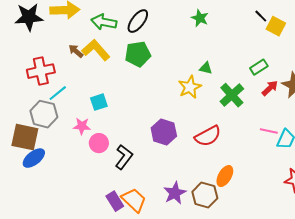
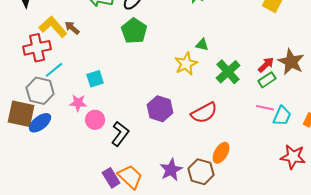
yellow L-shape: (96, 50) -> (53, 27), moved
green pentagon: (138, 54) -> (134, 31), turned -30
green rectangle: (259, 67) -> (267, 80), moved
blue ellipse: (34, 158) -> (40, 123), moved

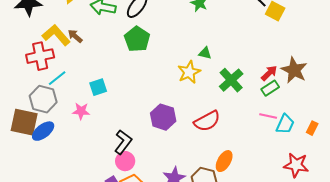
pink circle: (95, 120) -> (125, 161), moved

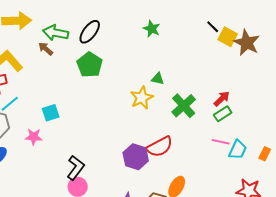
brown arrow: (75, 36) -> (46, 49), moved
brown star: (294, 70) -> (247, 43), moved
purple hexagon: (163, 117) -> (136, 157), moved

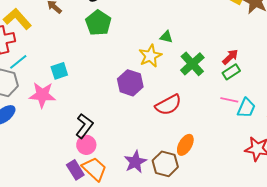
pink star: (34, 137) -> (42, 95), size x1.5
purple hexagon: (136, 157) -> (130, 83), moved

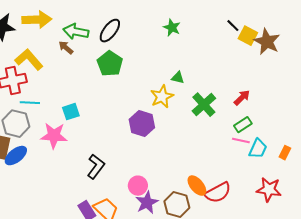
cyan line: (18, 62) -> (30, 103), turned 42
green rectangle: (231, 72) -> (243, 125), moved
red semicircle: (168, 105) -> (218, 193), moved
pink circle: (86, 145) -> (138, 186), moved
orange ellipse: (185, 145) -> (197, 186), turned -70

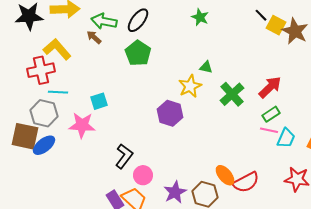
red arrow: (242, 98) -> (270, 87), size x1.4
pink circle: (138, 186) -> (143, 175), moved

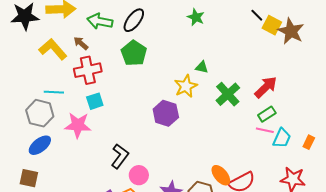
brown arrow: (94, 37) -> (81, 43), moved
red cross: (41, 70) -> (88, 70), moved
brown square: (25, 136) -> (29, 178), moved, size x0.7

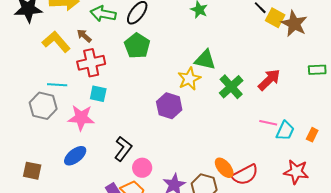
green triangle: (202, 67) -> (205, 60), size x1.6
cyan square: (95, 101) -> (98, 94), turned 30
green rectangle: (267, 114) -> (317, 70), moved, turned 30
blue ellipse: (40, 145) -> (75, 156), moved

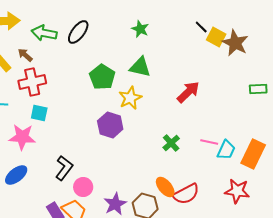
green pentagon: (137, 46) -> (102, 77), moved
green triangle: (205, 60) -> (140, 67), moved
red arrow: (269, 80) -> (188, 92), moved
green cross: (231, 87) -> (171, 143), moved, size x0.7
orange rectangle: (312, 135) -> (253, 154), size x2.0

